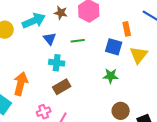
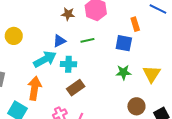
cyan arrow: (34, 21) -> (45, 59), moved
blue triangle: (50, 39) -> (59, 41), turned 48
yellow triangle: (139, 55) -> (152, 74), moved

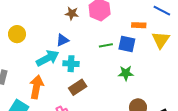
orange rectangle: (135, 24) -> (139, 25), turned -72
green line: (87, 40) -> (106, 45), moved
yellow triangle: (152, 74) -> (161, 40), moved

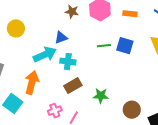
orange rectangle: (139, 25) -> (130, 14), moved
green star: (126, 73) -> (101, 96), moved

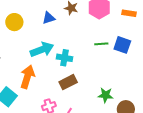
blue triangle: (61, 38) -> (49, 18), moved
green star: (101, 96) -> (106, 95), moved

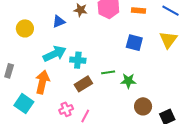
green line: (101, 44) -> (108, 72), moved
green star: (106, 95) -> (128, 81), moved

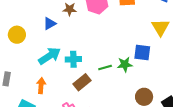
blue square: (134, 43) -> (142, 53), moved
green star: (128, 81) -> (125, 64), moved
orange arrow: (42, 82) -> (41, 86), size x0.7

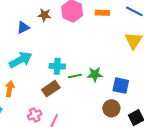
blue square: (142, 53) -> (121, 86), moved
cyan cross: (73, 59) -> (57, 66), moved

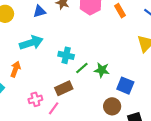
orange rectangle: (102, 13) -> (120, 11), turned 48
green line: (75, 76) -> (82, 68), turned -40
brown rectangle: (51, 89) -> (64, 88), moved

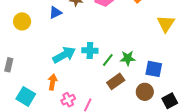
cyan arrow: (31, 43) -> (64, 55), moved
orange arrow: (15, 69) -> (53, 82), moved
brown rectangle: (64, 88) -> (116, 81), moved

